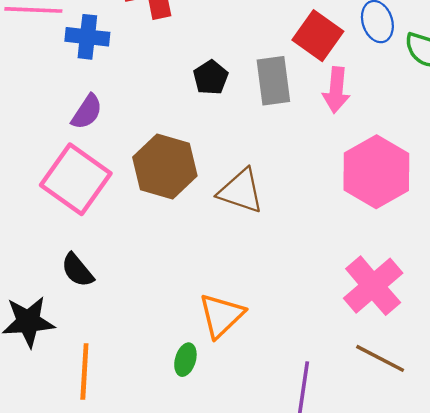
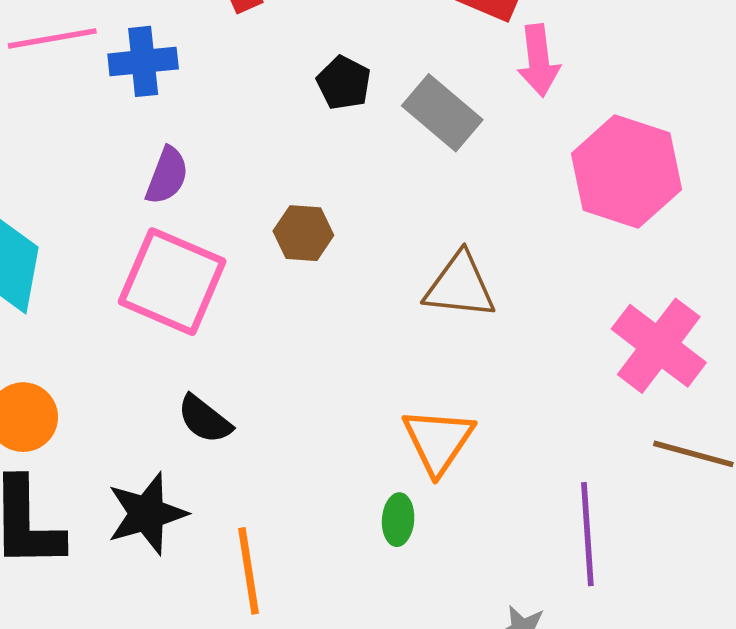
gray rectangle: (273, 81) -> (442, 113), moved, turned -30
brown hexagon: (165, 167) -> (303, 233), size x0.6
brown triangle: (241, 191) -> (460, 286), moved

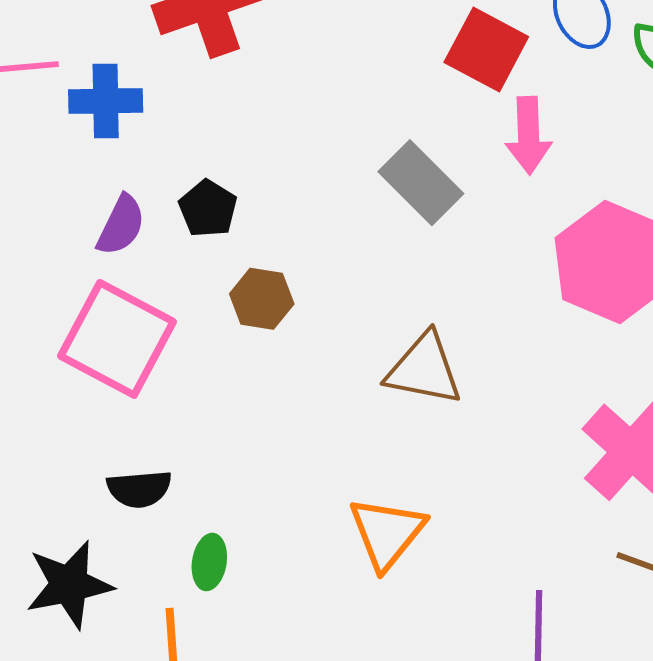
black pentagon: (344, 83) -> (208, 209), moved
black semicircle: (205, 419) -> (139, 489), turned -48
green ellipse: (398, 520) -> (209, 562), moved

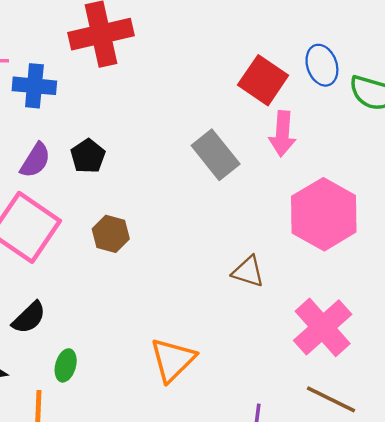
brown hexagon: (262, 299) -> (111, 234), moved
brown triangle: (424, 369) -> (248, 272), moved, size x0.7
black semicircle: (139, 489) -> (29, 318), turned -45

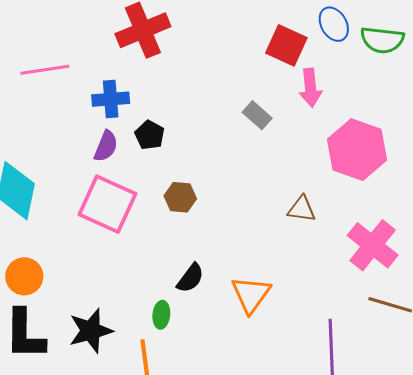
blue cross: (34, 86) -> (111, 99), moved
gray rectangle: (216, 155) -> (257, 115), size x0.7
black semicircle: (29, 318) -> (190, 278), moved

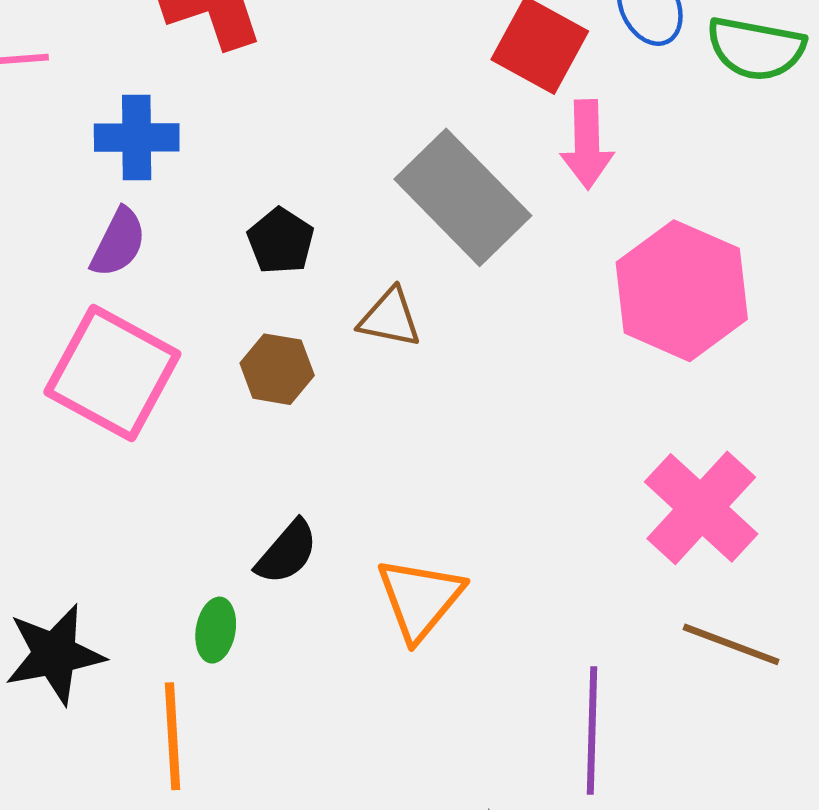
gray rectangle: (257, 115) -> (463, 197), size x2.0
black pentagon: (150, 135) -> (281, 241), moved
brown triangle: (302, 209) -> (390, 318), moved

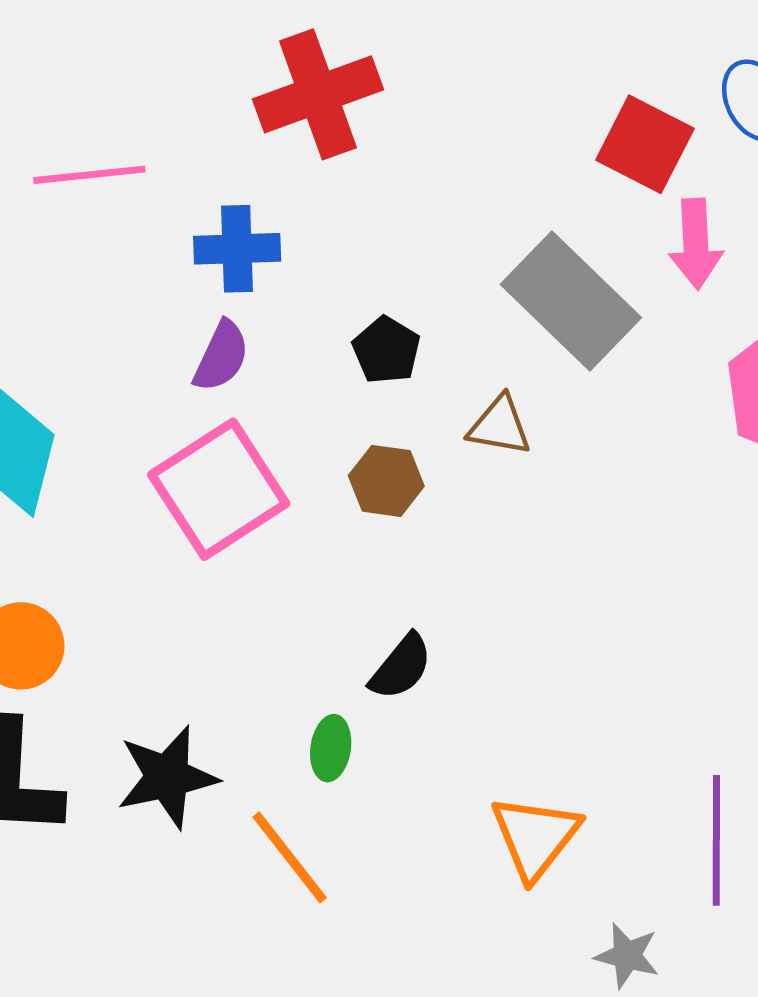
pink square: (112, 373) -> (219, 489), turned 30
orange triangle: (420, 599) -> (535, 837), moved
orange line: (173, 736) -> (290, 857), turned -33

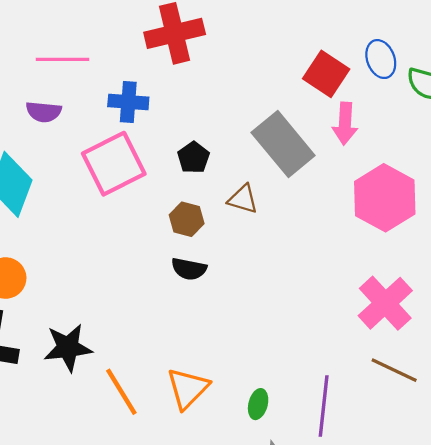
purple semicircle: (221, 356) -> (44, 112), moved, turned 64
pink square: (219, 489) -> (114, 164), moved
black semicircle: (401, 667) -> (189, 269), moved, turned 56
green ellipse: (331, 748) -> (258, 404), moved
orange triangle: (535, 837) -> (188, 388), moved

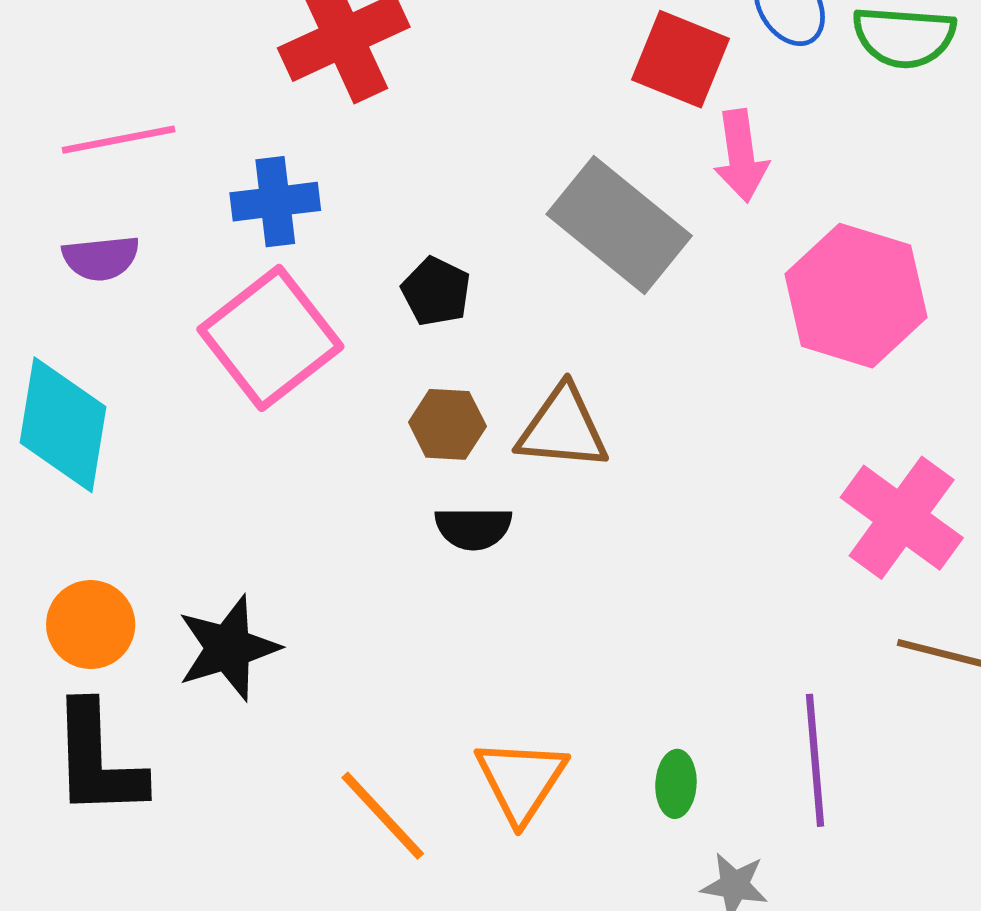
brown triangle: (243, 199) -> (563, 428), moved, size x1.4
black star: (68, 348) -> (228, 648), moved

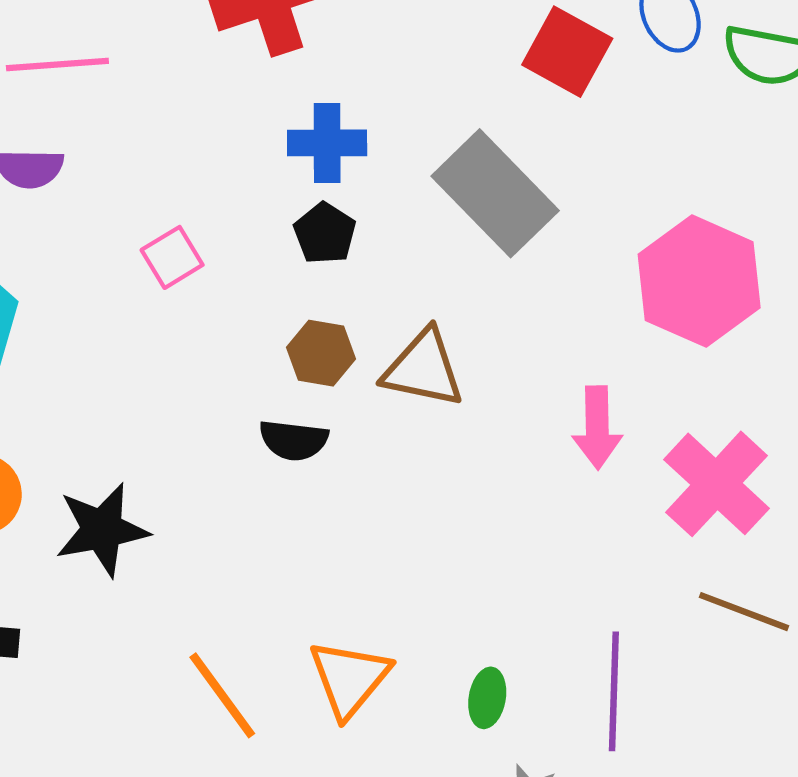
pink arrow: (741, 156) -> (597, 428), moved
blue cross: (275, 202) -> (327, 143), moved
pink square: (270, 338) -> (172, 257), size x0.5
black semicircle: (473, 528) -> (294, 440), moved

